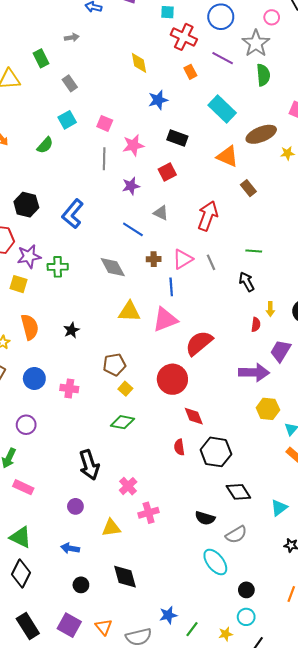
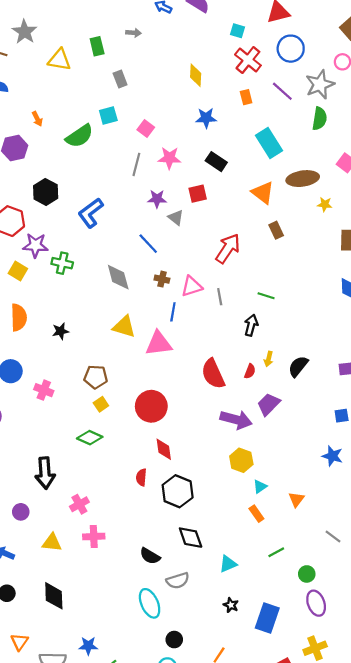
green semicircle: (45, 145) -> (79, 136), size x1.5
gray triangle: (161, 213) -> (176, 217), moved
black arrow: (247, 282) -> (251, 325), turned 30
red semicircle: (199, 343) -> (213, 374), moved, turned -88

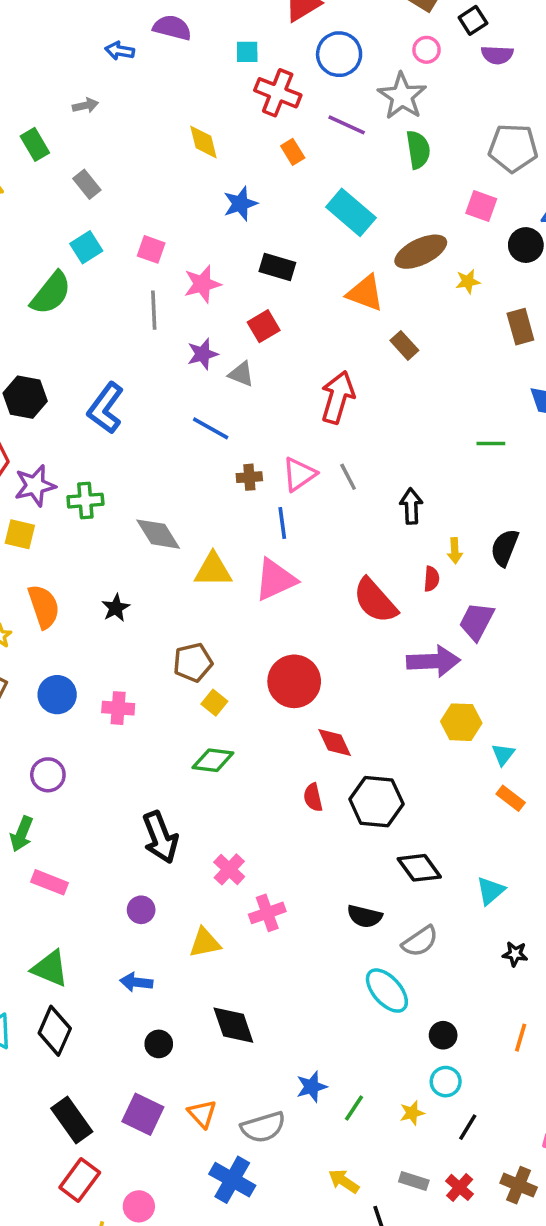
gray diamond: (118, 277) -> (158, 534), moved
green line: (266, 296) -> (491, 444), moved

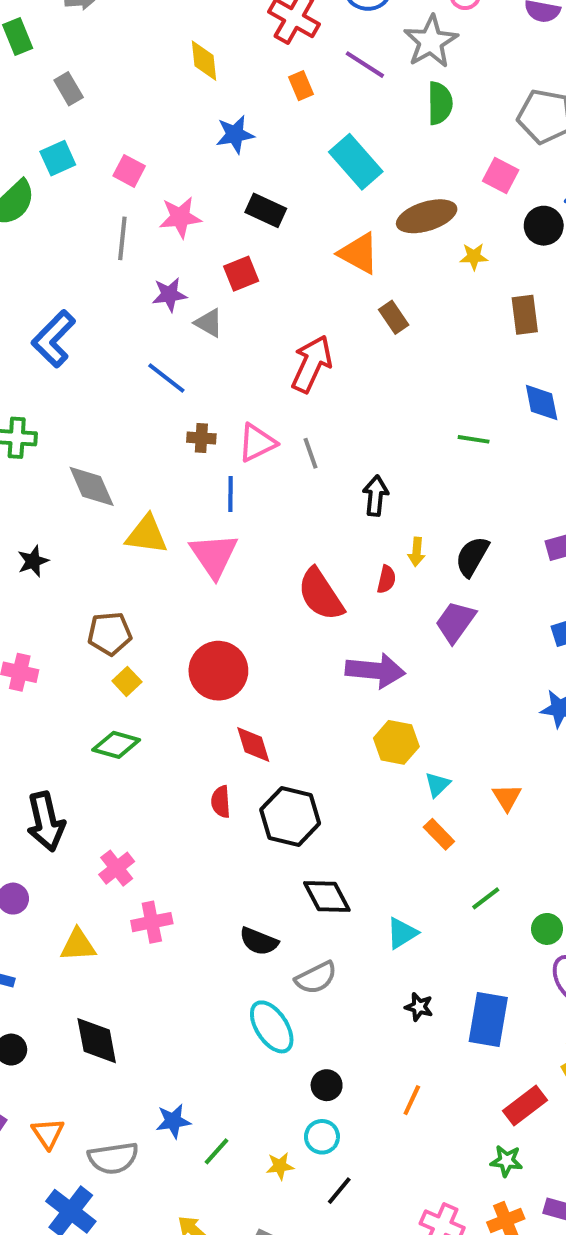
pink triangle: (275, 580) -> (214, 555), turned -48
purple trapezoid: (477, 621) -> (455, 622), moved

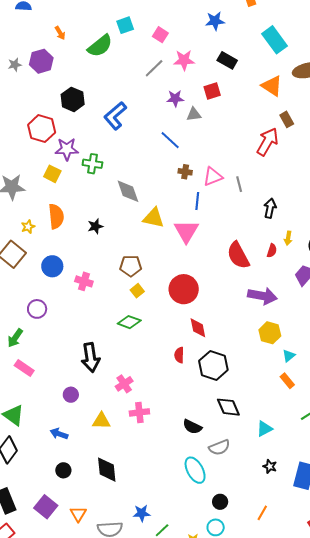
gray line: (122, 238) -> (154, 68), turned 35
gray triangle: (209, 323) -> (194, 114), turned -42
red arrow: (312, 364) -> (267, 142), moved

